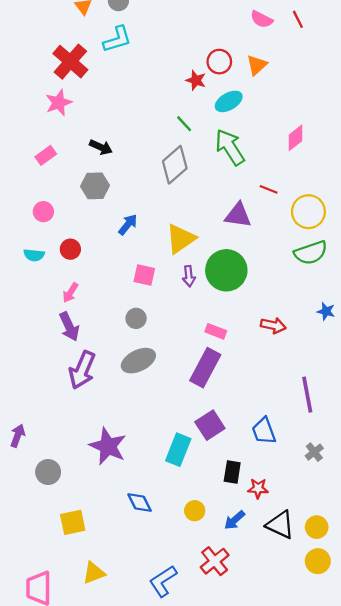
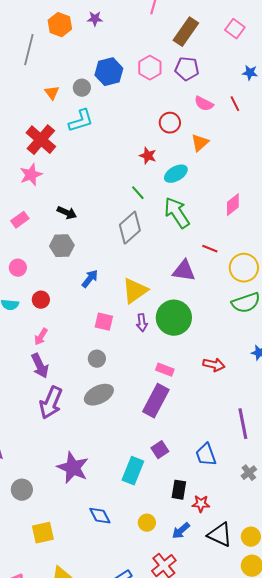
red circle: (219, 62) -> (170, 123), moved
purple square: (210, 425) -> (160, 450), size x0.7

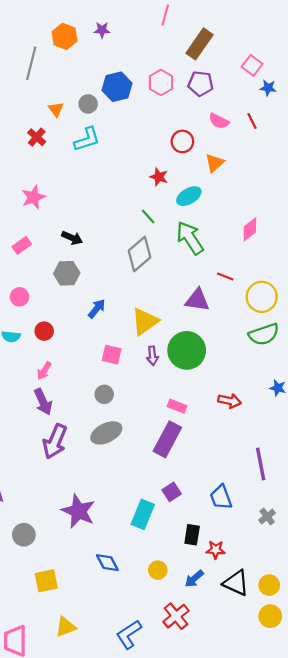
pink square: (235, 29) -> (252, 65), moved
red cross: (41, 140) -> (37, 137), moved, size x0.6

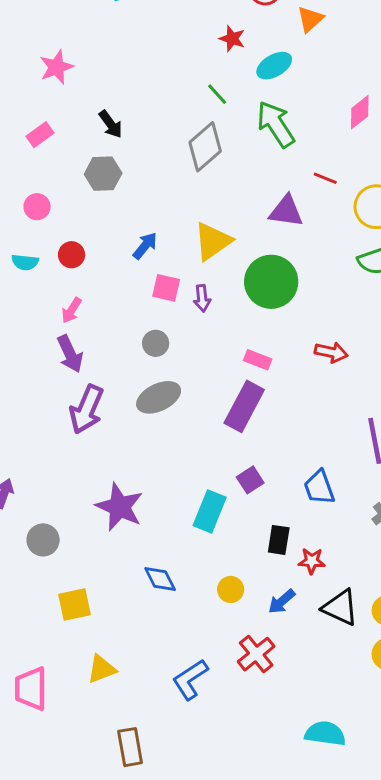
black arrow: (72, 238) -> (111, 124), turned 30
blue arrow: (97, 309) -> (145, 246), moved
purple arrow: (152, 356) -> (202, 298), moved

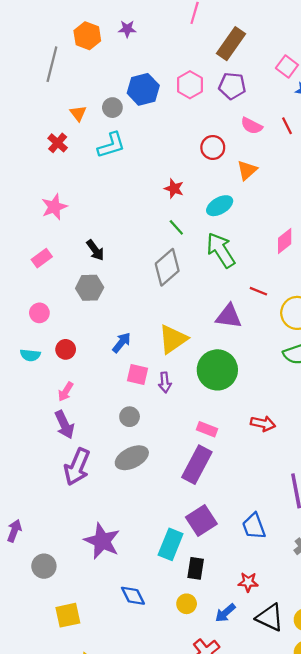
red star: (232, 39) -> (174, 189), moved
purple square: (250, 480) -> (201, 520), size x1.5
black rectangle: (279, 540) -> (196, 568), moved

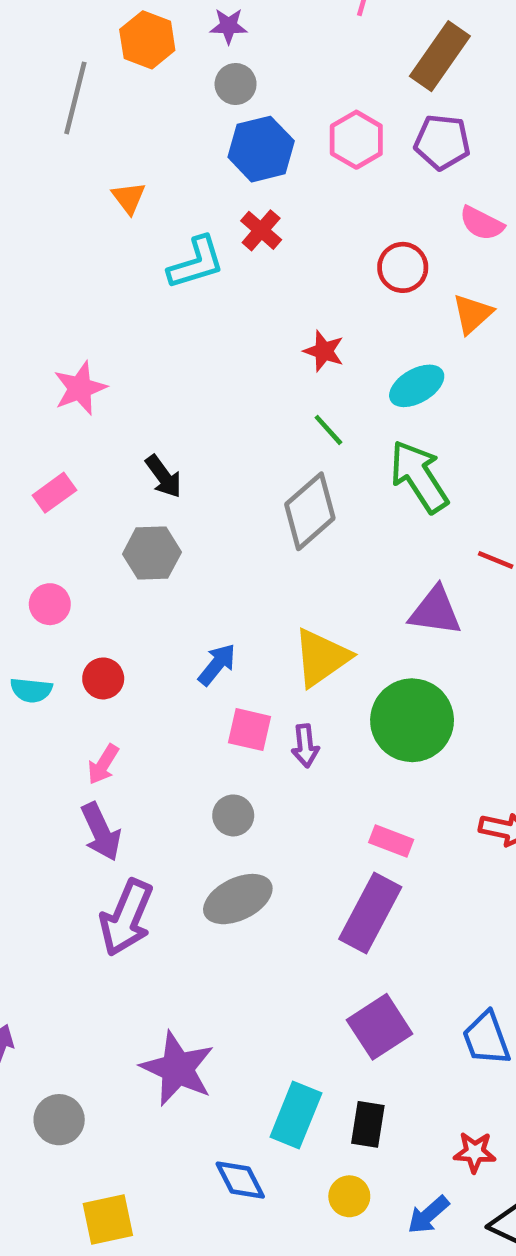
gray circle: (112, 108) -> (236, 84), moved
red cross: (58, 143) -> (261, 230), moved
cyan rectangle: (171, 544) -> (296, 1115), moved

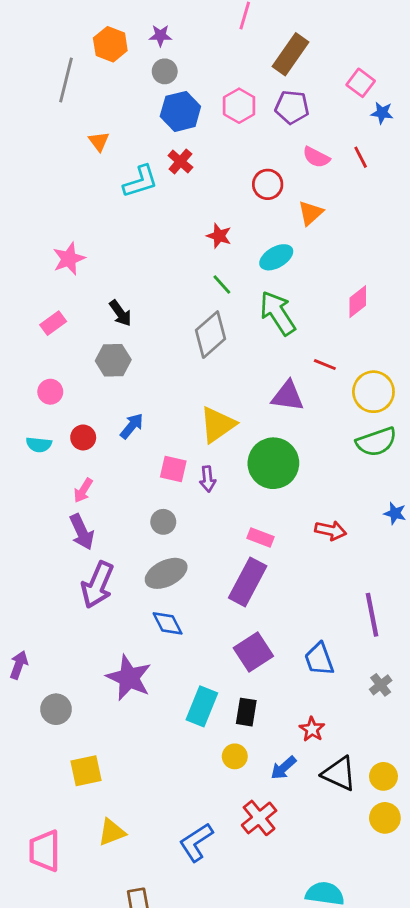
blue arrow: (217, 665) -> (132, 426), moved
red star: (475, 1152) -> (312, 729), turned 30
blue diamond: (240, 1180) -> (168, 623), moved

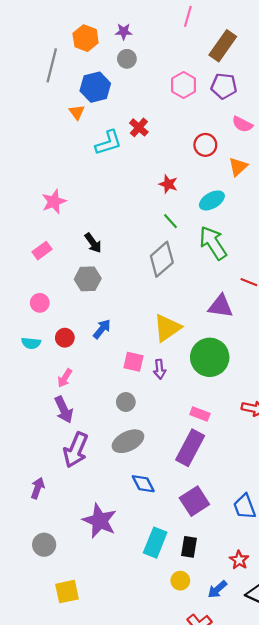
blue hexagon: (180, 111) -> (95, 87), moved
blue diamond: (168, 623) -> (143, 484), moved
purple arrow: (19, 665) -> (38, 488), moved

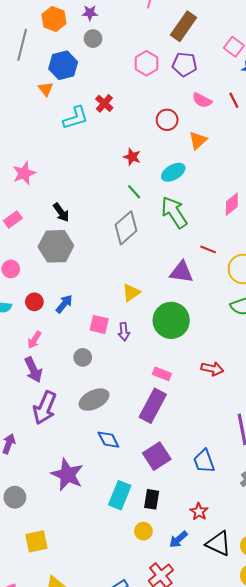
gray hexagon: (88, 279) -> (56, 246), size x1.4
yellow triangle: (167, 328) -> (131, 293), size x0.7
blue arrow: (102, 329) -> (64, 304), moved
gray circle: (126, 402) -> (83, 357), moved

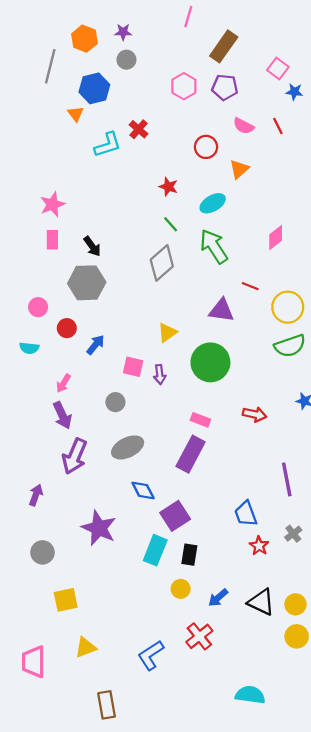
pink rectangle: (13, 220) -> (52, 240), moved, turned -54
red circle: (34, 302) -> (67, 328), moved
purple square: (157, 456) -> (175, 516), moved
red star: (199, 512) -> (259, 546), moved

